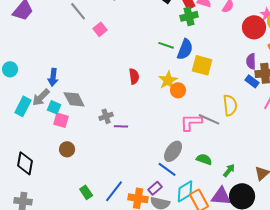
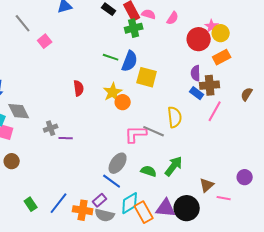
green arrow: (229, 170) -> (174, 166), moved, size x1.5

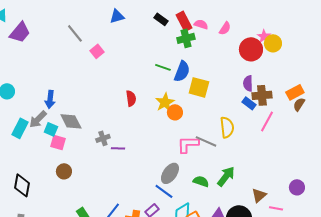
orange rectangle: (222, 57) -> (295, 92), moved

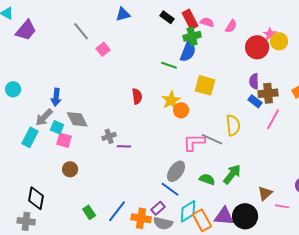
blue semicircle: (182, 71) -> (188, 51), moved
cyan rectangle: (20, 128) -> (30, 137), moved
black diamond: (22, 185) -> (36, 198), moved

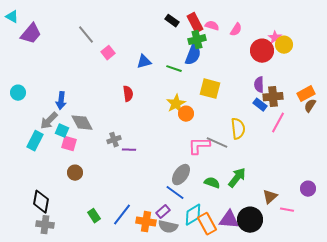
blue triangle: (123, 14) -> (144, 62), moved
red semicircle: (137, 96) -> (128, 94), moved
gray cross: (26, 221) -> (45, 225), moved

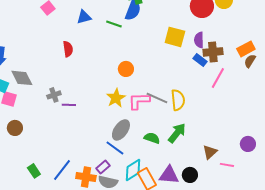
yellow square: (210, 89) -> (175, 37), moved
yellow star: (176, 104) -> (116, 98), moved
yellow semicircle: (238, 129) -> (178, 100), moved
black circle: (250, 220) -> (190, 175), size x0.6

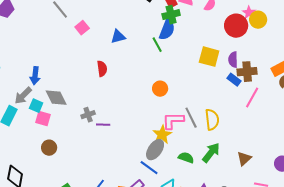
green line: (114, 24) -> (157, 45), moved, turned 42
yellow star: (116, 98) -> (162, 135), moved
gray line: (157, 98) -> (191, 118), turned 40
brown triangle: (210, 152) -> (244, 159), moved

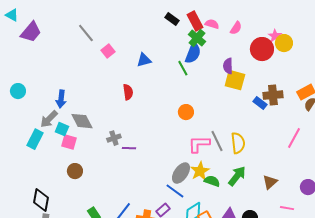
green cross: (171, 15) -> (197, 38), turned -36
purple semicircle: (233, 60) -> (228, 66), moved
pink line: (252, 98) -> (294, 138), moved
yellow star: (162, 135) -> (200, 171), moved

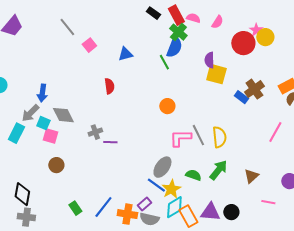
brown cross: (273, 95) -> (254, 89), turned -30
yellow star: (200, 171) -> (171, 189), moved

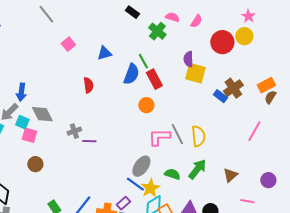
red rectangle: (176, 15) -> (154, 79), moved
gray line: (67, 27) -> (46, 14), moved
pink star: (256, 30) -> (248, 16), moved
blue semicircle: (174, 47) -> (131, 74), moved

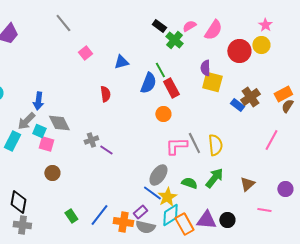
black rectangle: (132, 12) -> (159, 26), moved
pink semicircle: (172, 17) -> (189, 26), turned -48
pink semicircle: (196, 21) -> (213, 30), size x1.5
purple line: (89, 141) -> (106, 150), turned 32

